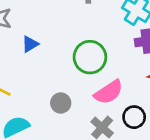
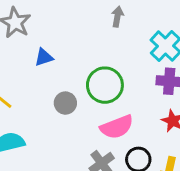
gray circle: (61, 103) -> (65, 103), moved

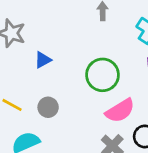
gray circle: (65, 103) -> (48, 107), moved

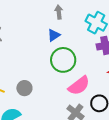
blue triangle: (43, 60) -> (54, 35), moved

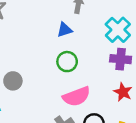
green circle: (63, 60) -> (67, 62), size x0.7

